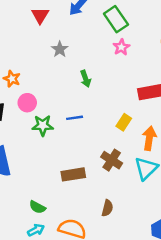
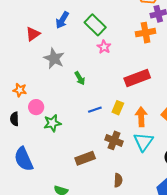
red triangle: (40, 15) -> (33, 34), turned 35
gray star: (60, 49) -> (54, 58), size x1.5
blue line: (75, 118) -> (95, 110), moved

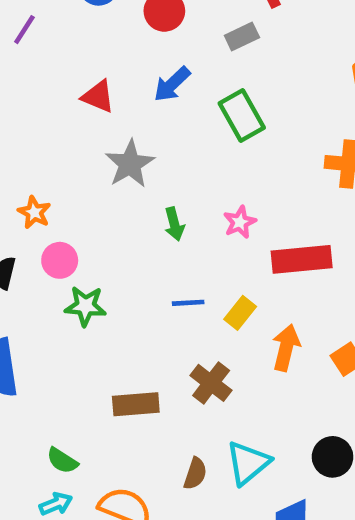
red triangle: (33, 34) -> (98, 96), turned 42
pink star: (104, 47) -> (240, 222), moved
cyan triangle: (143, 142) -> (248, 463), moved

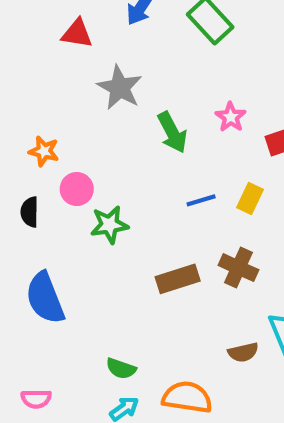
green arrow: (174, 224) -> (172, 132), size x1.4
brown rectangle: (136, 404) -> (178, 279), moved
brown semicircle: (195, 474) -> (243, 352), turned 72

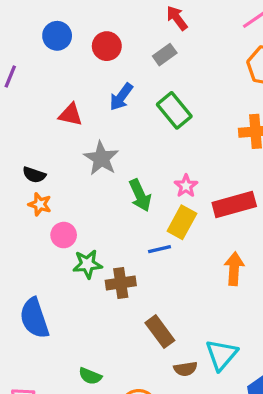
yellow rectangle: (250, 198) -> (182, 222), moved, size x1.4
black semicircle: (30, 212) -> (34, 175), moved, turned -75
brown cross: (238, 268) -> (121, 283), moved, turned -36
brown rectangle: (178, 279) -> (160, 332), moved, turned 68

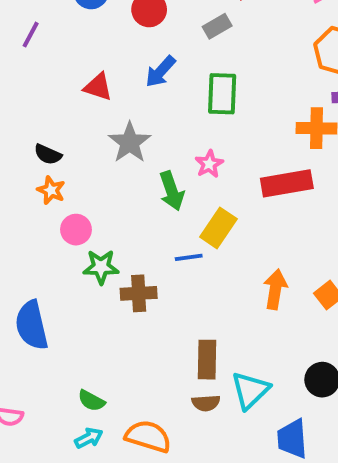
green rectangle: (174, 110) -> (222, 94), turned 36
pink star: (186, 186) -> (209, 164), moved
red rectangle: (234, 204) -> (287, 183), moved
brown rectangle: (160, 332) -> (207, 360), moved, turned 32

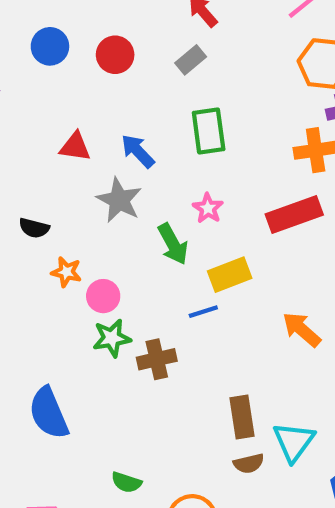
blue arrow: (160, 72) -> (138, 151), moved, turned 104
orange star: (51, 190) -> (66, 272), moved
yellow rectangle: (218, 228) -> (230, 275), turned 45
pink circle: (76, 230) -> (103, 296), moved
orange arrow: (275, 289) -> (302, 329), turned -48

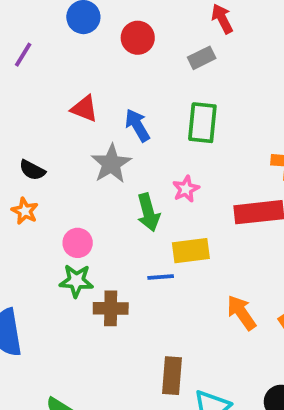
orange star: (66, 272) -> (25, 211), moved

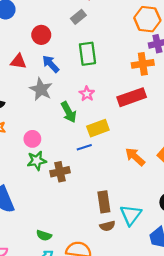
red circle: (138, 38) -> (41, 35), moved

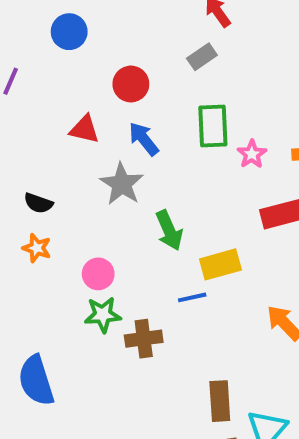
pink star: (87, 94) -> (252, 154), moved

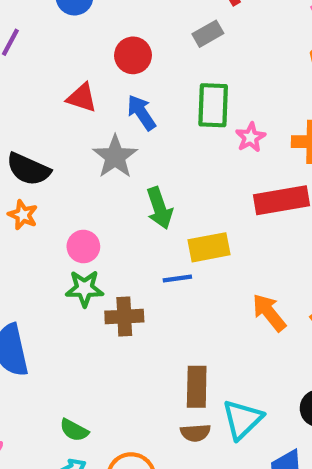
black semicircle: (38, 203) -> (28, 169), size x1.5

